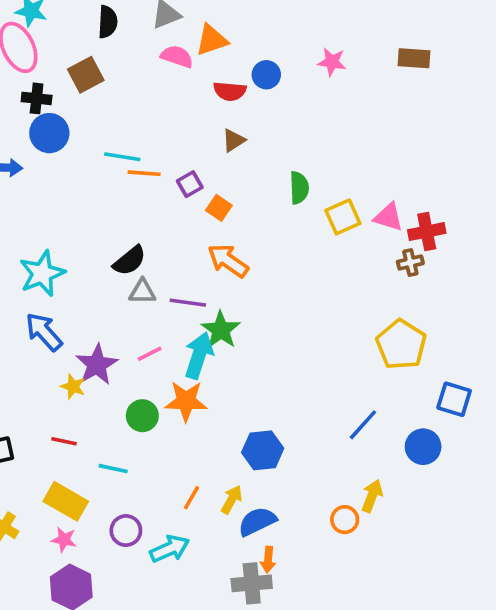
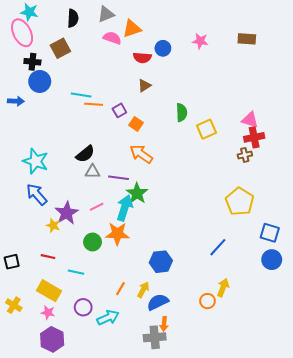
pink triangle: (388, 217) -> (250, 120), moved
cyan star: (42, 273) -> (36, 161), turned -30
blue circle: (423, 447) -> (272, 260), moved

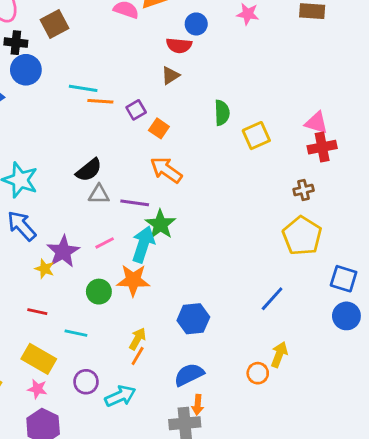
red semicircle: (142, 58) -> (179, 45), moved
brown cross: (245, 155) -> (304, 190), moved
yellow arrow: (143, 290) -> (138, 339), moved

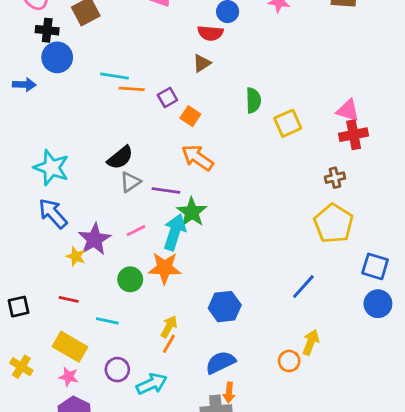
gray triangle: (99, 194) -> (130, 182), turned -35

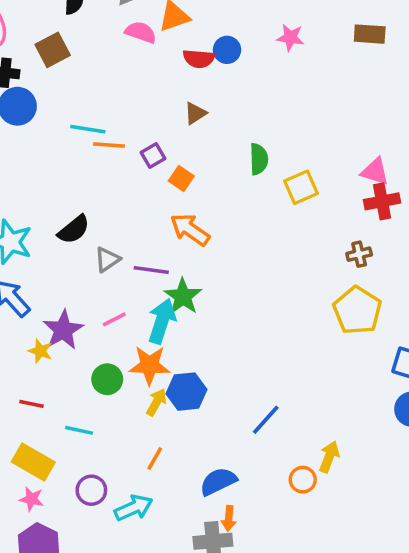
red semicircle: (210, 33) -> (199, 59), moved
black semicircle: (120, 158) -> (74, 230), moved
blue line: (303, 287) -> (266, 420), moved
blue hexagon: (225, 307) -> (186, 392), moved
yellow arrow: (169, 327) -> (157, 402), moved

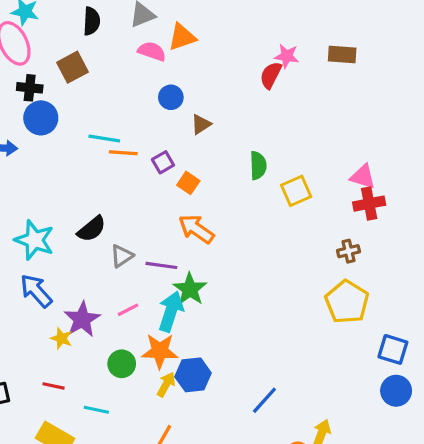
brown rectangle: (370, 34) -> (342, 54), moved
blue circle: (227, 50) -> (171, 97), moved
red semicircle: (199, 59) -> (271, 75), moved, turned 112

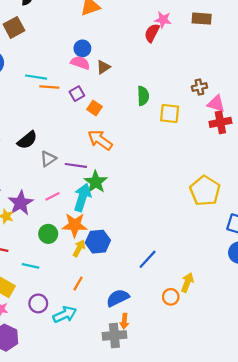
pink semicircle: (152, 51) -> (80, 63), moved
yellow square: (296, 191) -> (170, 114), turned 30
brown cross: (348, 251) -> (199, 87), moved

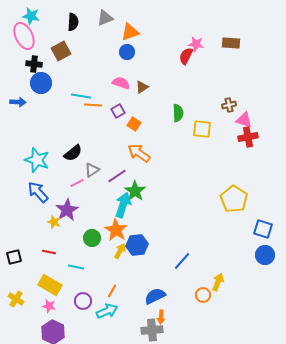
blue circle: (82, 48) -> (127, 52), moved
purple line: (76, 165) -> (117, 176), turned -42
pink line: (53, 196) -> (77, 183), moved
orange star: (75, 225) -> (116, 230), turned 30
orange line: (78, 284) -> (112, 291), moved

